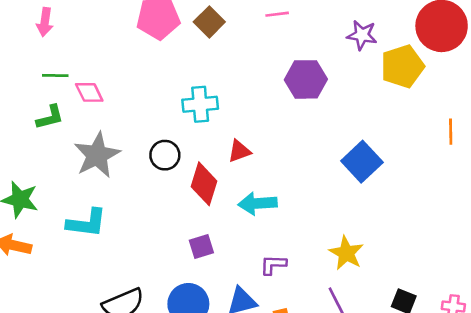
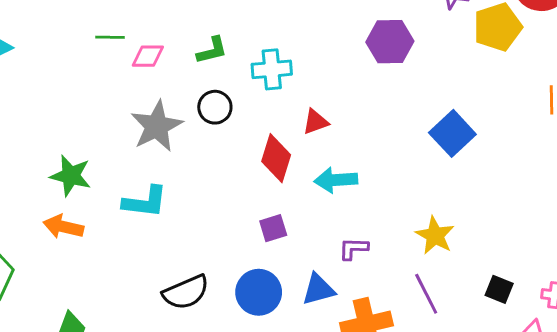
pink diamond: (89, 92) -> (148, 56), turned -64
green L-shape: (50, 117) -> (212, 50), moved
black circle: (165, 155) -> (215, 107), moved

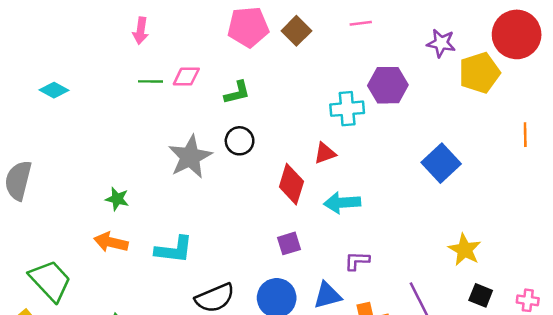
pink diamond: (148, 56) -> (186, 77), moved
cyan cross: (272, 69) -> (347, 109), moved
green star: (71, 176) -> (117, 199), size x0.7
cyan L-shape: (145, 202) -> (174, 250), moved
yellow star: (435, 235) -> (465, 250), moved

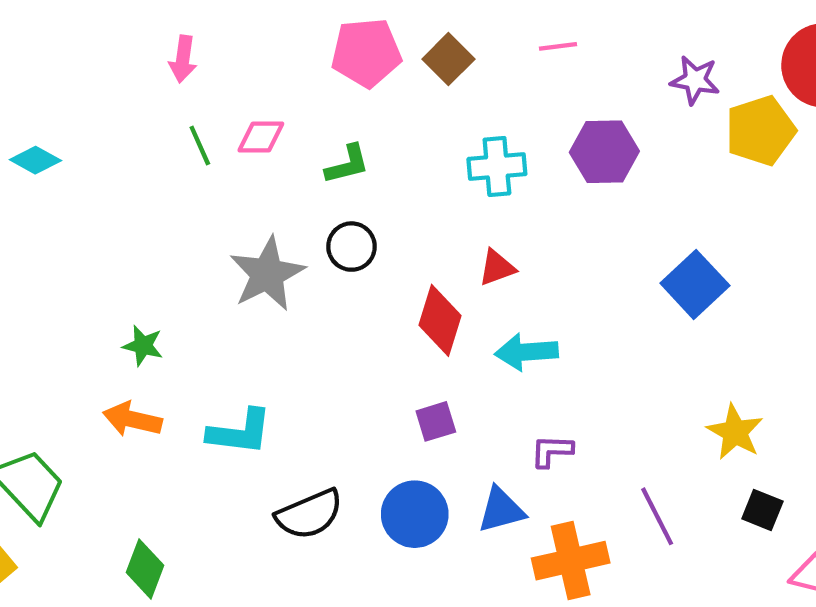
green line: (150, 81) -> (200, 145), turned 65
cyan cross: (347, 109) -> (497, 166), moved

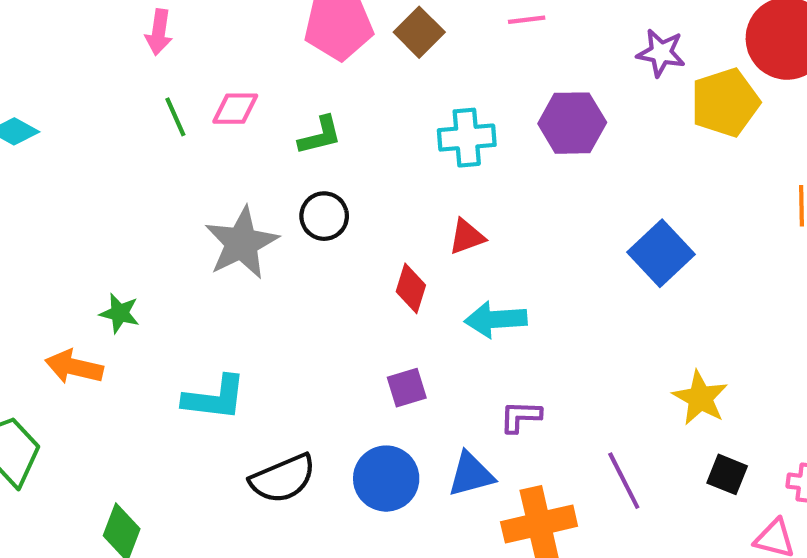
red diamond: (440, 320) -> (411, 288), size x0.7
orange arrow: (132, 419) -> (74, 367), moved

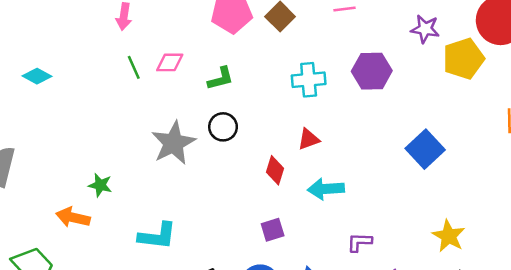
purple L-shape: (520, 417) -> (359, 242), moved

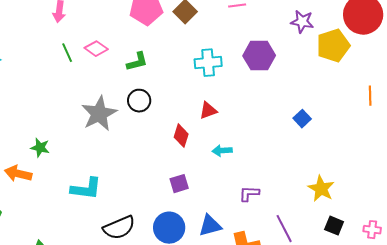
pink diamond: (170, 62) -> (96, 49), turned 35
blue square: (425, 149) -> (302, 119), size x0.6
cyan arrow: (326, 189) -> (222, 151), size x0.7

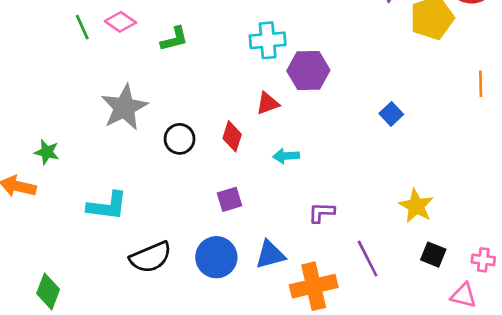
purple hexagon: (259, 56) -> (308, 71), moved
black circle: (139, 101) -> (180, 139), moved

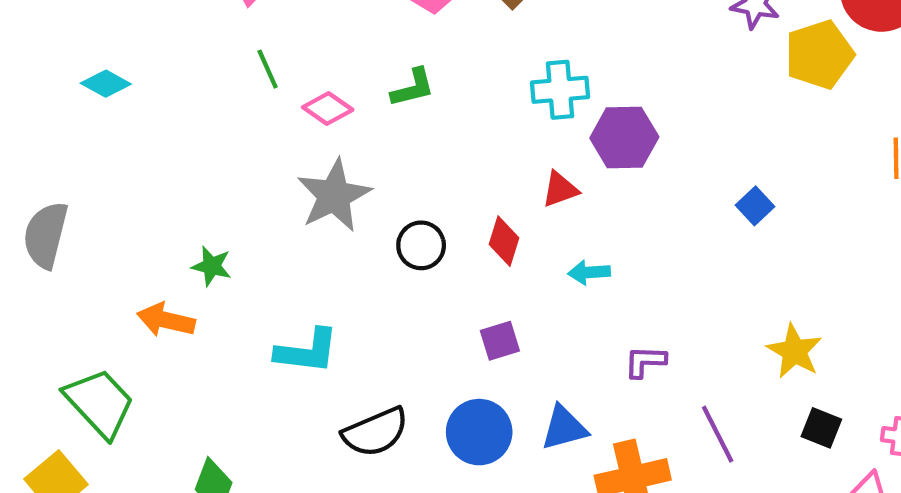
pink diamond: (120, 22) -> (328, 108), moved

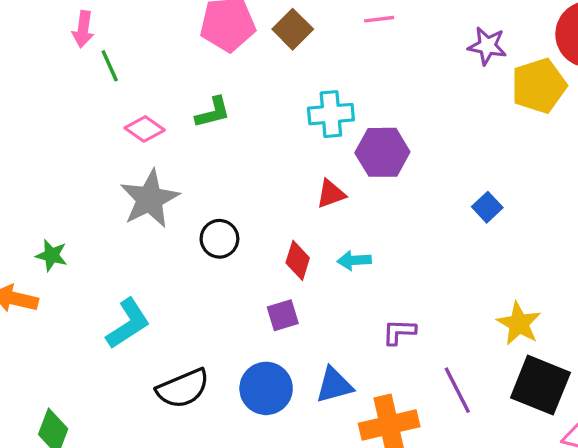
green line: (268, 69) -> (110, 66), moved
red diamond: (504, 241) -> (298, 260), moved
cyan L-shape: (307, 351) -> (128, 324), turned -40
black square: (821, 428) -> (540, 385), size x1.8

